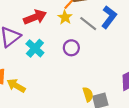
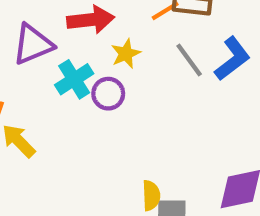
yellow star: (65, 17) -> (126, 54), moved
purple circle: (71, 48) -> (108, 94), moved

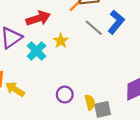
yellow star: (126, 54) -> (61, 41), moved
purple circle: (108, 94) -> (65, 95), moved

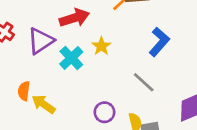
blue L-shape: (116, 22) -> (159, 42), moved
gray line: (94, 28) -> (144, 82), moved

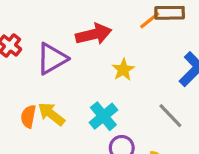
cyan cross: (71, 58) -> (103, 116), moved
yellow arrow: (44, 104) -> (51, 114), moved

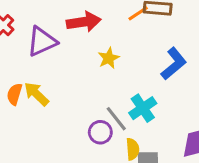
cyan cross: (103, 116) -> (143, 108), moved
gray line: (170, 116) -> (116, 119), moved

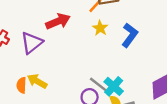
yellow star: (109, 58) -> (100, 28), moved
cyan cross: (143, 108) -> (114, 86), moved

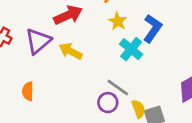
yellow arrow: (37, 81) -> (71, 51), moved
cyan cross: (114, 86) -> (131, 49), moved

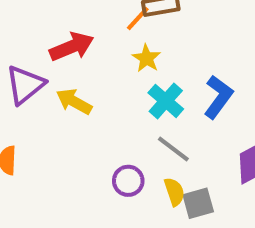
blue L-shape: (152, 28) -> (218, 97), moved
gray line: (118, 88) -> (173, 149), moved

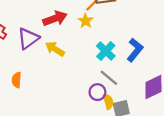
yellow star: (146, 58) -> (86, 21), moved
purple circle: (128, 181) -> (97, 92), moved

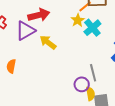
red arrow: (55, 18) -> (39, 15), moved
cyan cross: (106, 51) -> (92, 28), moved
gray line: (109, 78) -> (93, 73), turned 30

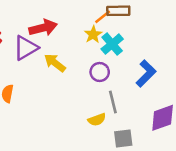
purple circle: (82, 84) -> (100, 72), moved
yellow semicircle: (90, 94) -> (97, 120), moved, turned 80

